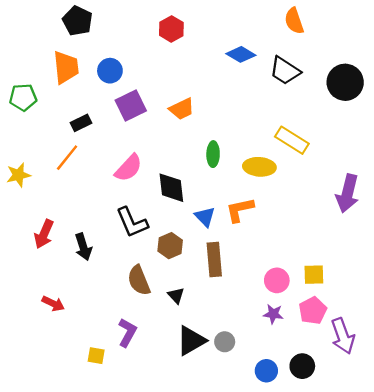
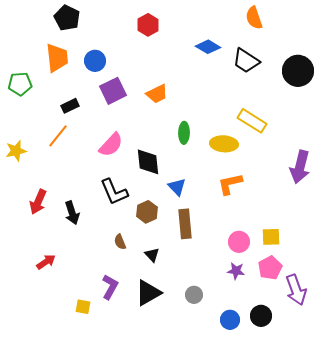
orange L-shape: (240, 210) -> (230, 184), moved
brown semicircle: (139, 280) -> (120, 242), size x0.6
red arrow: (53, 304) -> (46, 262), turned -60
black triangle: (191, 341) -> (148, 293), moved

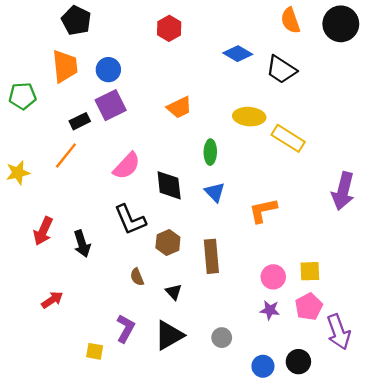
black circle: (298, 71) -> (341, 24), moved
purple square: (113, 91) -> (111, 105), moved
yellow ellipse: (224, 144) -> (249, 117), moved
blue triangle: (177, 187) -> (215, 192), moved

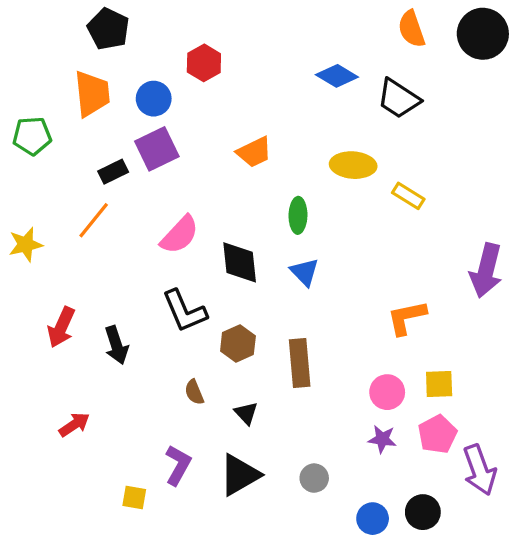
red hexagon: (169, 28) -> (204, 63), moved
yellow rectangle: (288, 138) -> (408, 196), size x0.7
orange L-shape: (263, 210) -> (407, 318), moved

